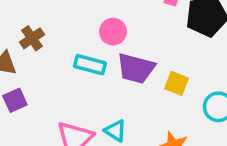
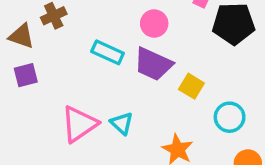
pink circle: (113, 32) -> (154, 24), moved

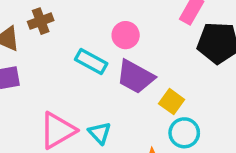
pink circle: (154, 24) -> (126, 35), moved
cyan circle: (230, 117) -> (184, 133), moved

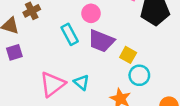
cyan rectangle: (91, 62) -> (70, 34), turned 40

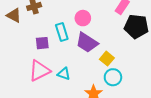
purple square: (14, 52) -> (42, 43), moved
cyan triangle: (81, 82) -> (64, 74), turned -32

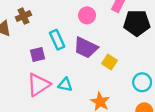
pink circle: (83, 18) -> (87, 15), moved
cyan circle: (113, 77) -> (142, 82), moved

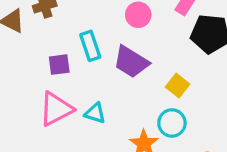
yellow square: (110, 62) -> (178, 86), moved
cyan circle: (142, 82) -> (172, 123), moved

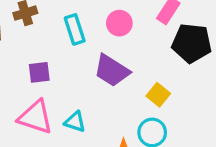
cyan rectangle: (90, 46) -> (75, 29), moved
pink triangle: (56, 109) -> (35, 117), turned 45

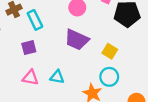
cyan rectangle: (75, 29) -> (35, 20), moved
pink triangle: (35, 117) -> (30, 78), size x0.7

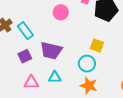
purple trapezoid: (77, 40) -> (51, 51), moved
cyan circle: (109, 77) -> (87, 64), moved

